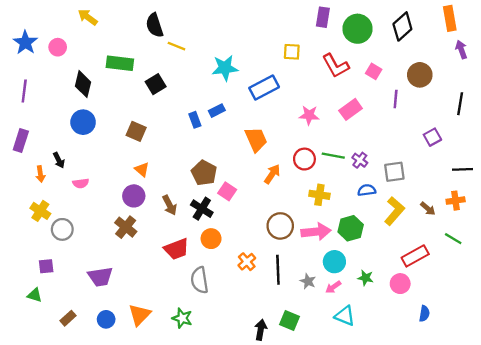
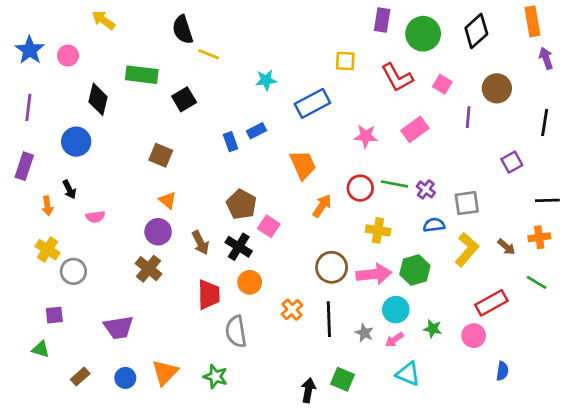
cyan star: (225, 68) -> (266, 80), size x0.7
blue circle: (83, 122) -> (76, 142), moved
red trapezoid: (176, 249) -> (209, 295), turned -70

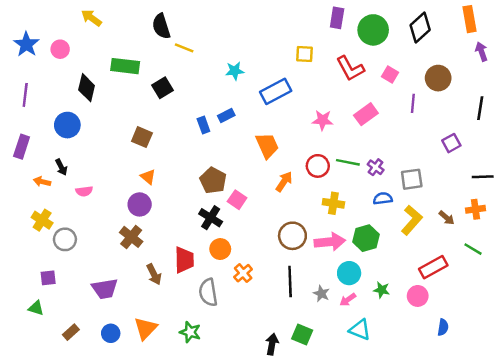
orange arrow: (47, 206) -> (42, 182), turned 112
brown arrow: (200, 243) -> (154, 274), moved
orange cross: (292, 310) -> (243, 273), moved

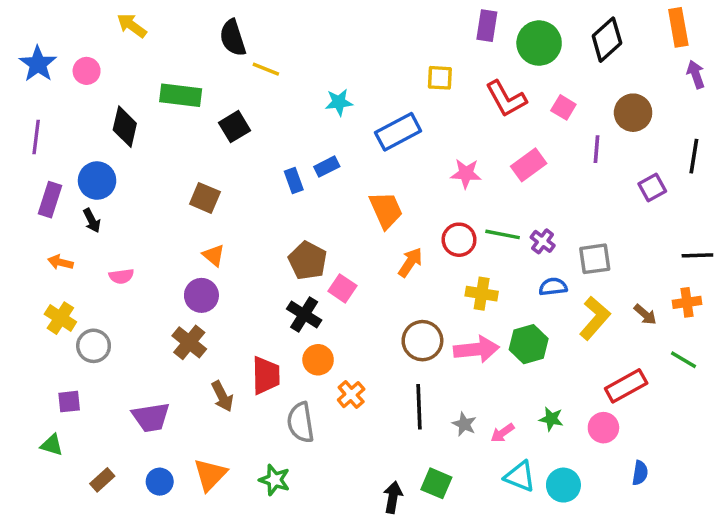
purple square: (451, 143) -> (652, 187), moved
purple rectangle: (22, 147) -> (50, 200), moved
black arrow: (61, 167) -> (92, 221), moved
cyan circle: (349, 273) -> (563, 485), moved

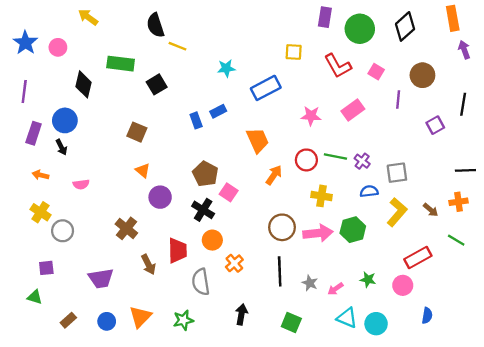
purple circle: (201, 295) -> (160, 197), moved
green star: (275, 480) -> (183, 320), turned -30
black arrow: (393, 497) -> (241, 314), moved

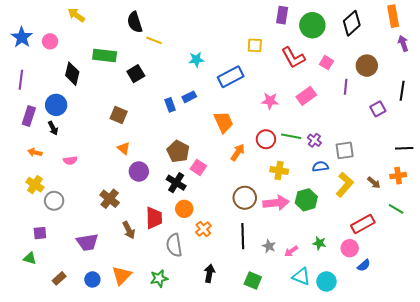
blue semicircle: (427, 316) -> (364, 265), moved, turned 40

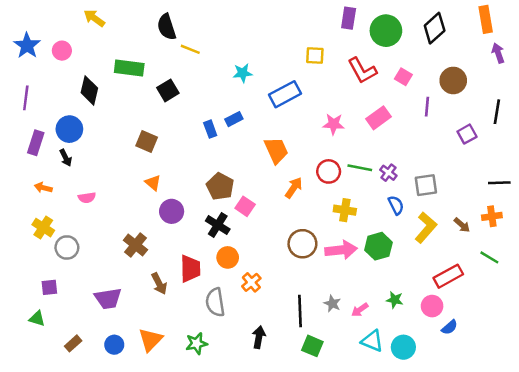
blue semicircle: (320, 166) -> (396, 205), turned 70
black line: (243, 236) -> (300, 311), moved

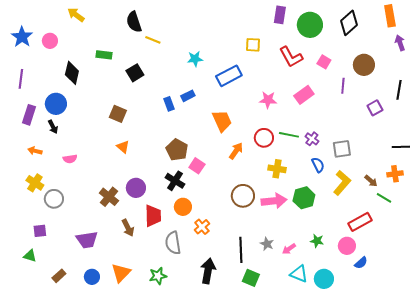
green rectangle: (129, 68) -> (104, 55), size x0.7
purple circle: (172, 211) -> (136, 188), moved
green line: (489, 257) -> (384, 198), moved
black arrow: (259, 337) -> (208, 271), size x1.4

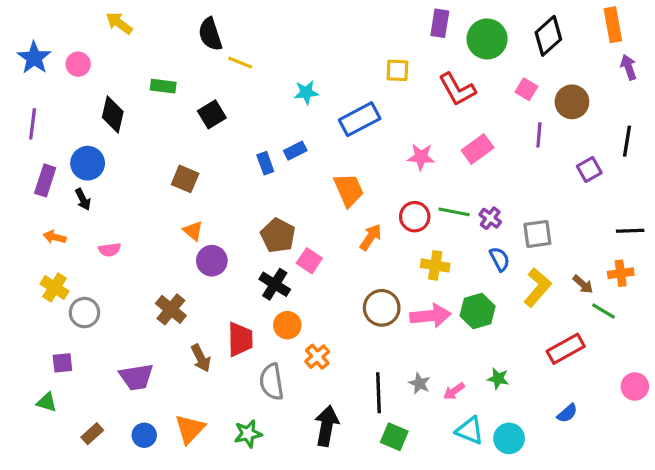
pink square: (324, 62) -> (526, 89), moved
purple circle: (136, 188) -> (212, 261), moved
pink circle: (347, 246) -> (635, 386), moved

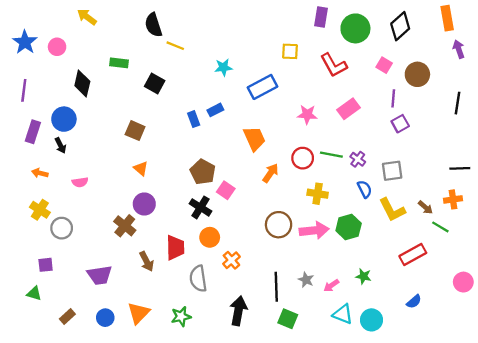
black square: (212, 114) -> (155, 84), turned -30
purple square: (589, 169) -> (400, 124), moved
purple circle: (212, 261) -> (144, 204), moved
yellow L-shape: (537, 287) -> (392, 210), turned 112

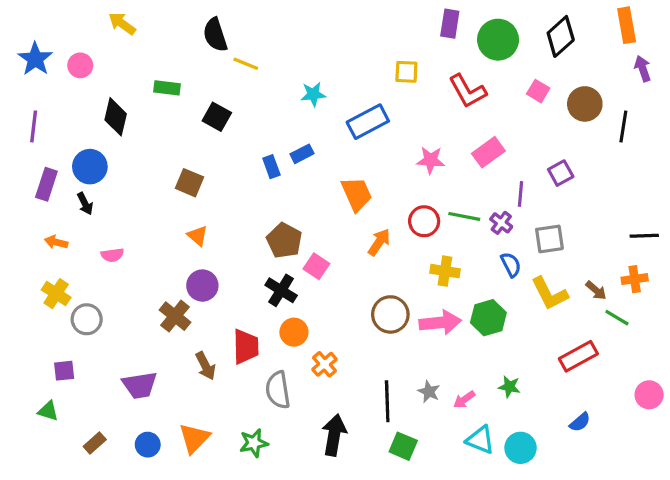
purple line: (393, 98) -> (521, 194), moved
black line: (458, 103) -> (623, 126), moved

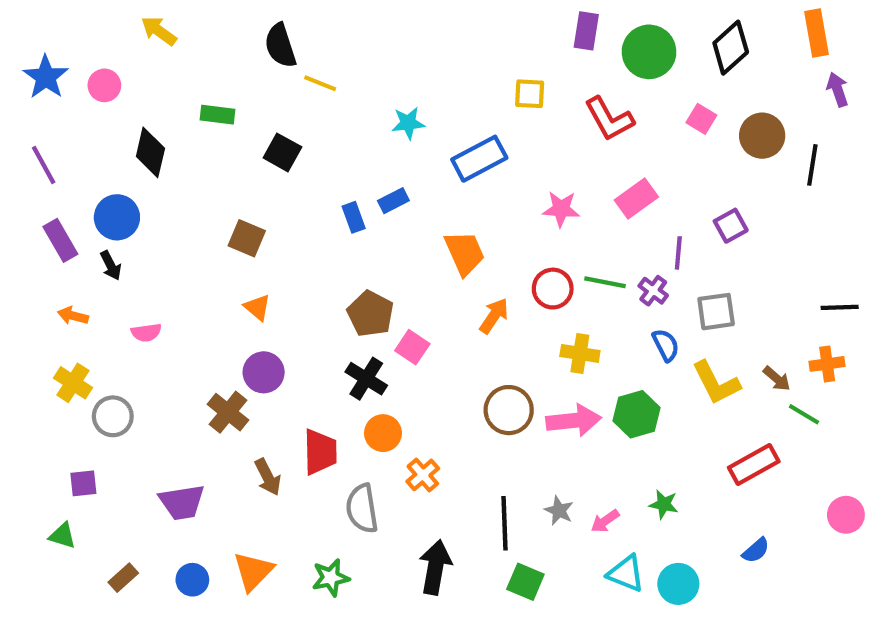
purple line: (34, 126) -> (44, 165), turned -36
purple rectangle: (46, 184) -> (60, 240), turned -48

